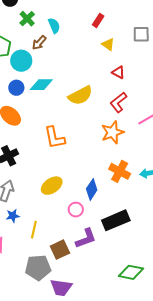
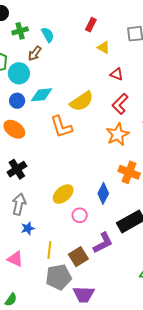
green cross: (27, 19) -> (20, 31), turned 35
orange L-shape: (55, 138) -> (61, 127), moved
pink circle: (76, 210) -> (80, 215), moved
yellow line: (34, 230) -> (49, 250), moved

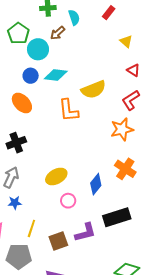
red rectangle: (91, 25) -> (109, 13), moved
gray pentagon: (59, 277) -> (19, 256), moved

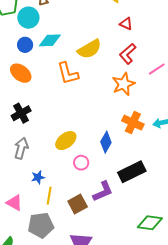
blue star: (15, 203) -> (38, 177), moved

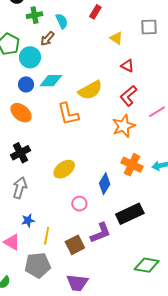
yellow ellipse: (66, 141) -> (64, 169), moved
blue star: (38, 177) -> (28, 220), moved

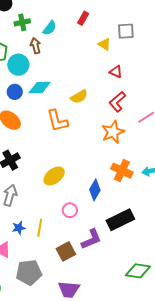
cyan semicircle: (62, 21) -> (50, 28), turned 63
gray square: (149, 27) -> (126, 31), moved
brown arrow: (47, 39) -> (35, 46), turned 126
yellow semicircle: (90, 90) -> (79, 97), size x0.7
yellow line: (47, 236) -> (40, 228), moved

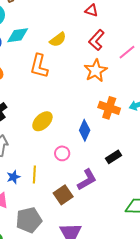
orange L-shape: (57, 121) -> (39, 66), turned 35
black rectangle: (120, 220) -> (113, 157), size x0.6

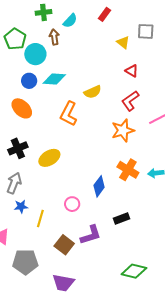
yellow ellipse: (42, 121) -> (49, 158), moved
blue star: (13, 177) -> (21, 207), moved
brown square: (63, 195) -> (64, 245), turned -30

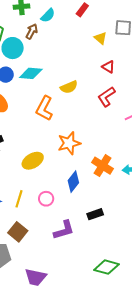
brown arrow: (54, 37) -> (32, 31), turned 35
orange star: (123, 130) -> (69, 143), moved
yellow ellipse: (49, 158) -> (33, 161), moved
yellow line: (40, 219) -> (19, 199), moved
brown square: (64, 245) -> (18, 232), moved

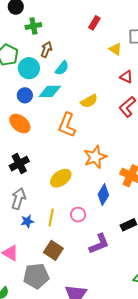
cyan semicircle: (48, 15) -> (62, 68), moved

